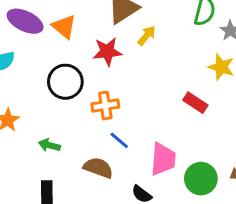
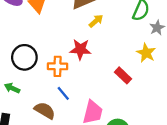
red star: (107, 52) -> (80, 49), moved
black circle: (65, 82) -> (24, 57), moved

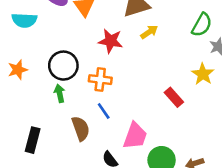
red star: (80, 49) -> (111, 41), moved
green arrow: (12, 88) -> (60, 93), moved, turned 48
brown semicircle: (45, 110) -> (81, 128), turned 35

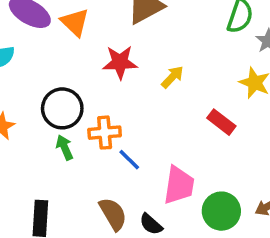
yellow arrow: (149, 32) -> (172, 77), moved
orange cross: (100, 80) -> (105, 133), moved
brown semicircle: (81, 128) -> (113, 214), moved

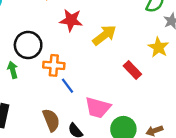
yellow arrow: (172, 77) -> (104, 35), size x1.5
green arrow: (65, 147) -> (13, 70), moved
pink trapezoid: (179, 185) -> (98, 108), turned 88

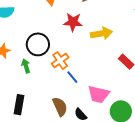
yellow arrow: (104, 35) -> (101, 33), turned 30
orange cross: (54, 65) -> (60, 61), turned -36

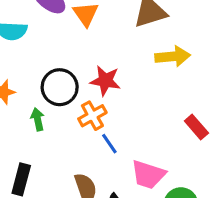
red star: (73, 22) -> (105, 81), moved
yellow arrow: (101, 33) -> (173, 56), moved

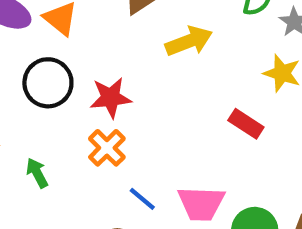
black circle: (60, 87) -> (48, 83), moved
blue line: (109, 144) -> (142, 199), moved

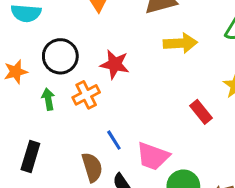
black circle: (48, 83) -> (60, 56), moved
orange cross: (107, 148) -> (86, 95), moved

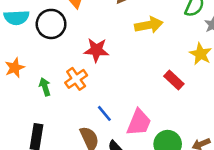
black circle: (60, 56) -> (51, 24), moved
pink trapezoid: (153, 156) -> (139, 122), turned -80

